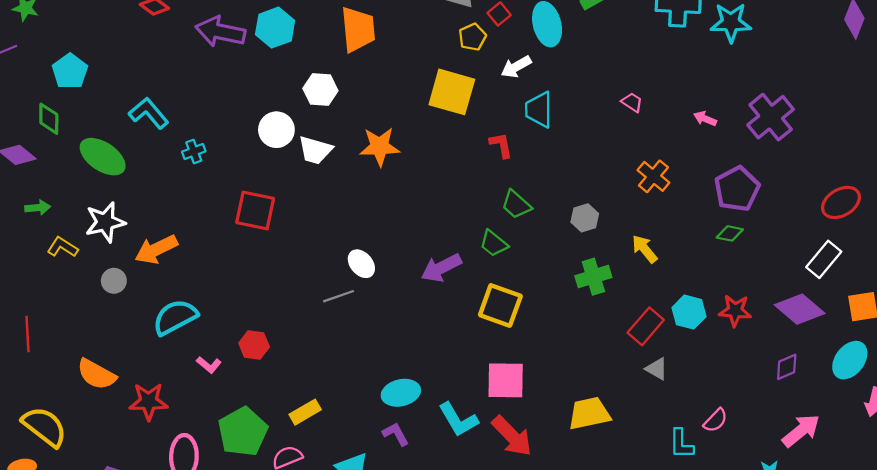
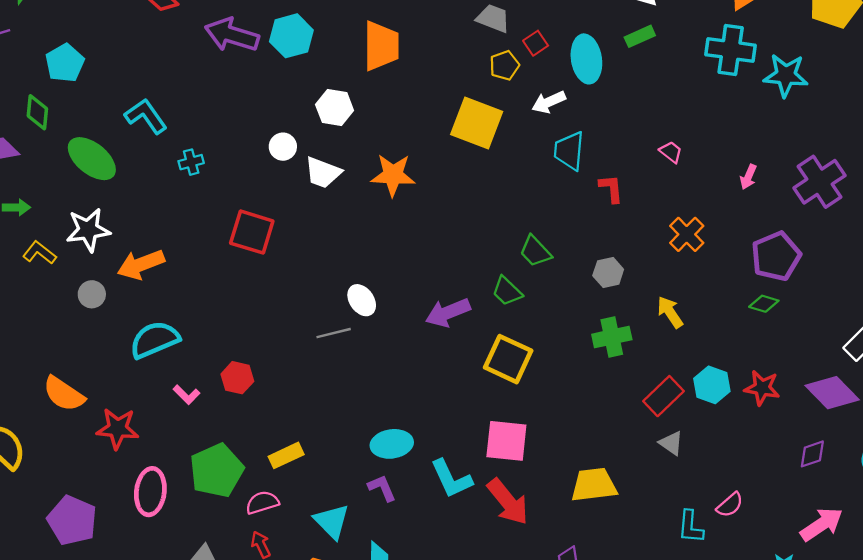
pink arrow: (705, 119) -> (748, 177), turned -95
white circle: (276, 130) -> (283, 147), size x0.7
red L-shape: (501, 145) -> (611, 188), moved

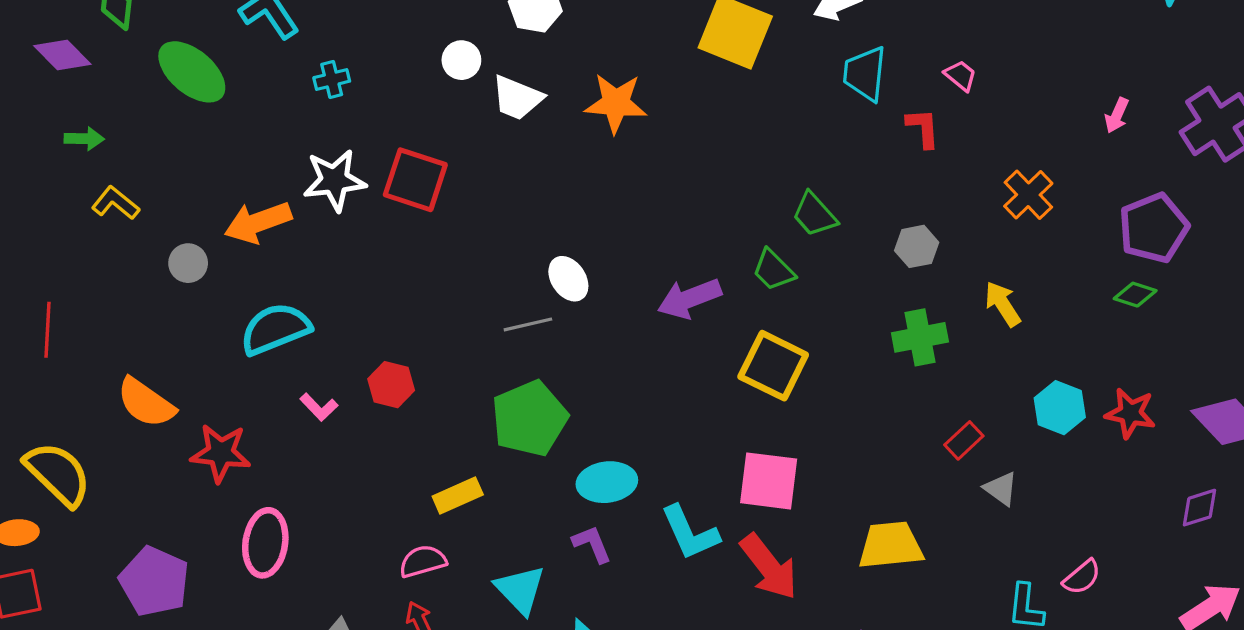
pink trapezoid: (671, 152) -> (961, 76), moved
white star: (88, 230) -> (334, 180), moved
red rectangle: (664, 396) -> (964, 440), moved, size x0.7
green pentagon: (217, 471) -> (529, 419), moved

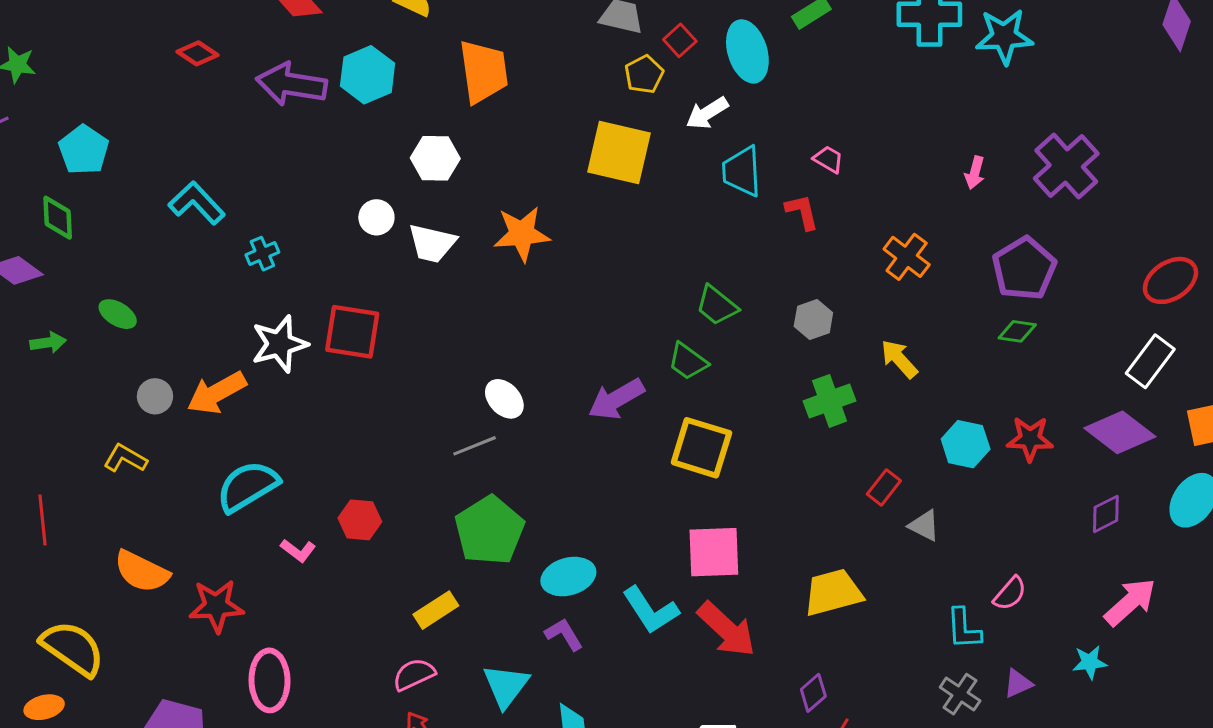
green ellipse: (192, 72) -> (118, 314), moved, size x0.6
yellow L-shape: (115, 203) -> (125, 458), moved
gray circle: (188, 263) -> (155, 396), moved
cyan triangle: (520, 590) -> (506, 686), turned 30

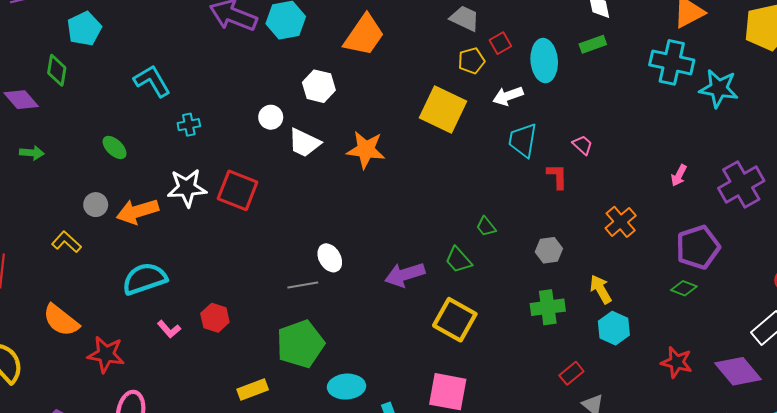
orange trapezoid: (484, 72) -> (364, 35), turned 30
green trapezoid: (717, 306) -> (486, 227), size x0.7
green ellipse: (118, 314) -> (115, 147), moved
cyan hexagon: (966, 444) -> (614, 328), moved

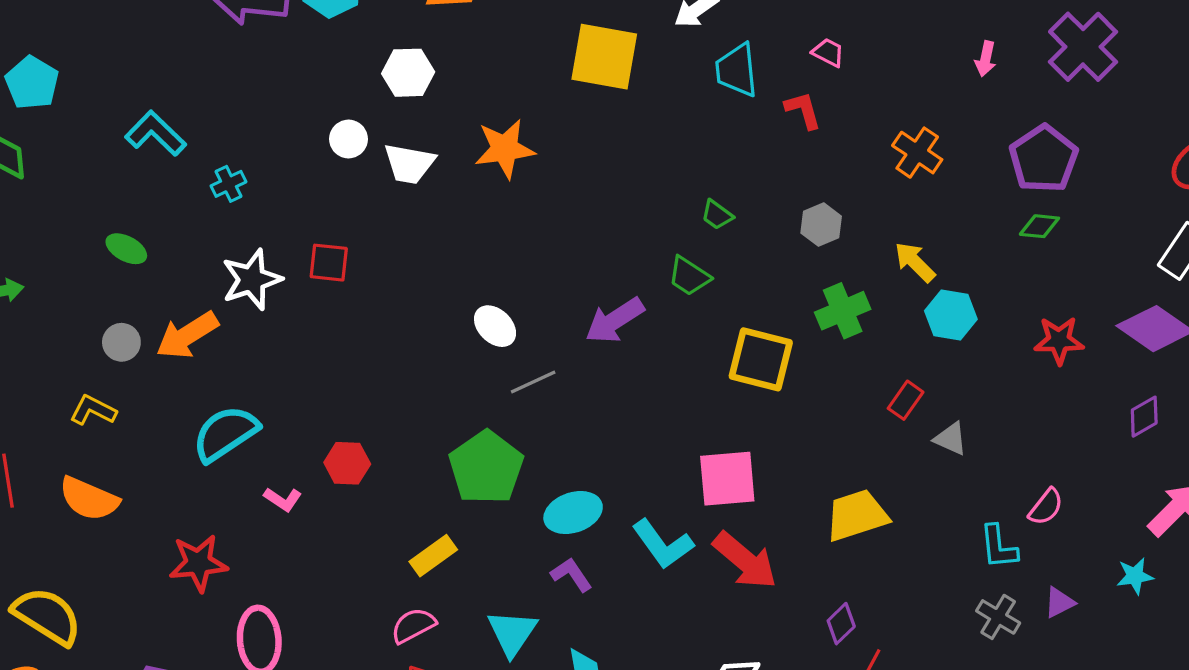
red square: (238, 190) -> (329, 263), size x0.7
gray line: (303, 285) -> (533, 382), moved
orange semicircle: (61, 320) -> (89, 499), moved
yellow square: (455, 320) -> (761, 359), moved

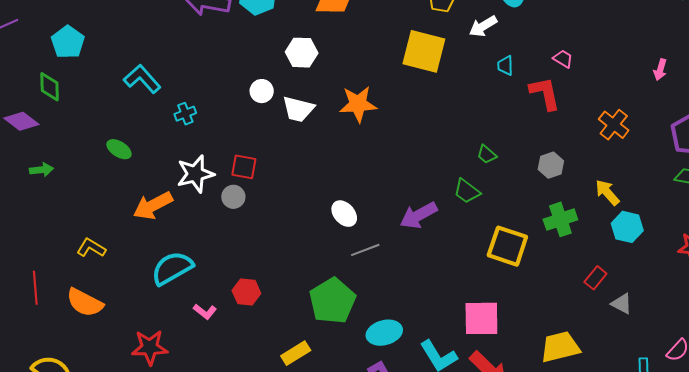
cyan trapezoid: (737, 70) -> (505, 66), size x0.6
red L-shape: (803, 110) -> (545, 93), size x1.4
gray circle: (121, 342) -> (233, 197), moved

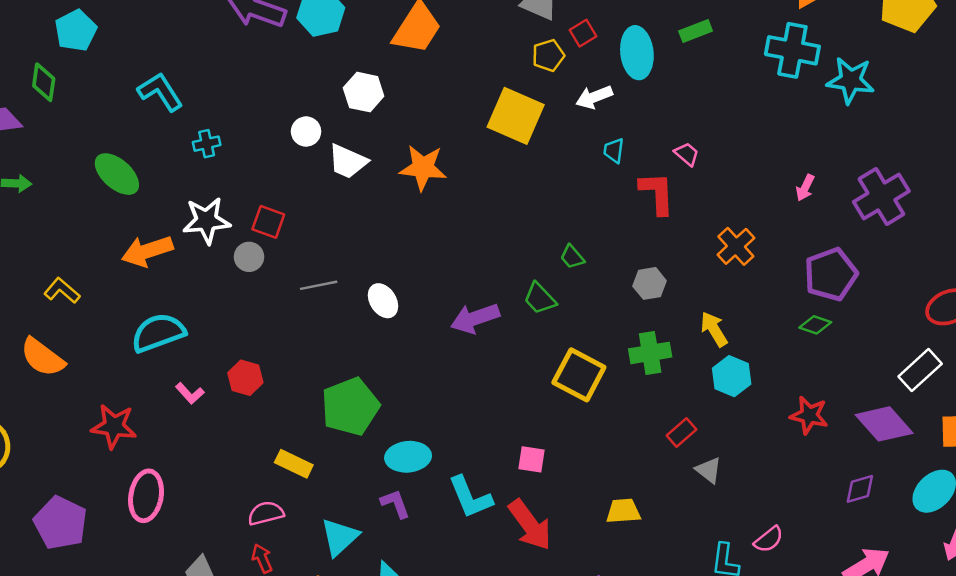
green ellipse: (119, 149) -> (117, 174), size x1.5
gray line: (365, 250) -> (319, 285), moved
pink square: (481, 318) -> (532, 459), size x0.6
yellow trapezoid: (560, 347) -> (623, 511), size x0.7
yellow rectangle: (296, 353) -> (294, 464), turned 48

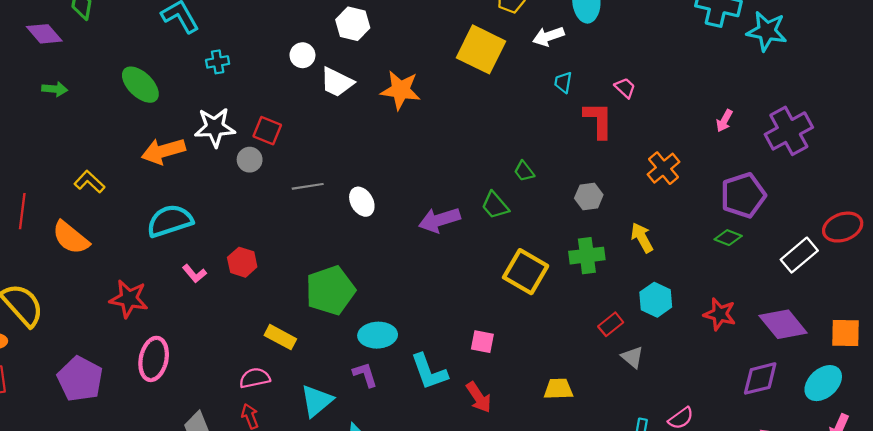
white rectangle: (920, 370) -> (799, 255), moved
cyan hexagon: (732, 376) -> (656, 300), moved
purple diamond: (860, 489) -> (760, 378), size x1.4
red arrow: (530, 525) -> (479, 397), size x0.7

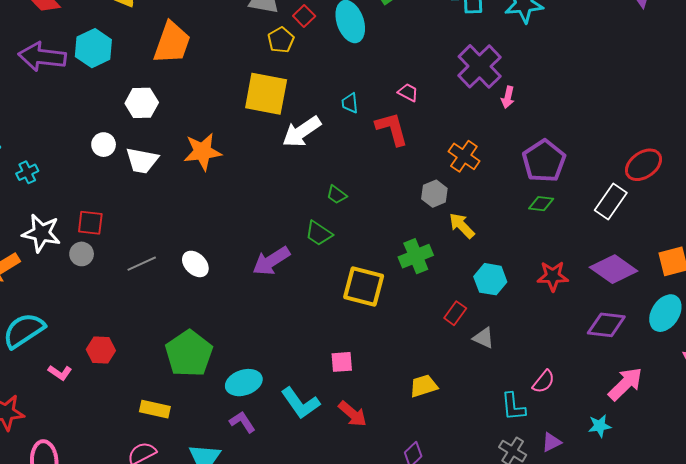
white arrow: (548, 36) -> (302, 132), moved, size x1.4
white star: (215, 127) -> (41, 233), turned 30
purple cross: (789, 131) -> (480, 66), moved
gray hexagon: (589, 197) -> (434, 194), moved
purple diamond: (760, 378) -> (606, 325), turned 36

